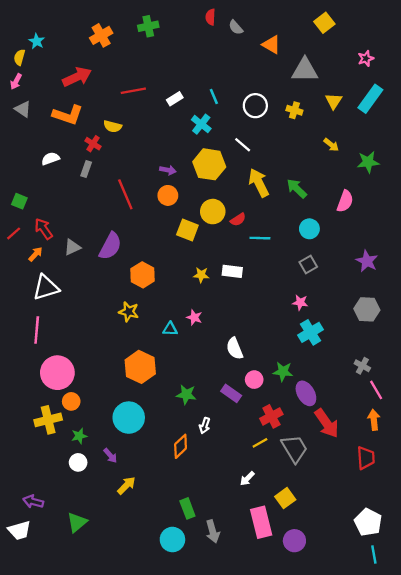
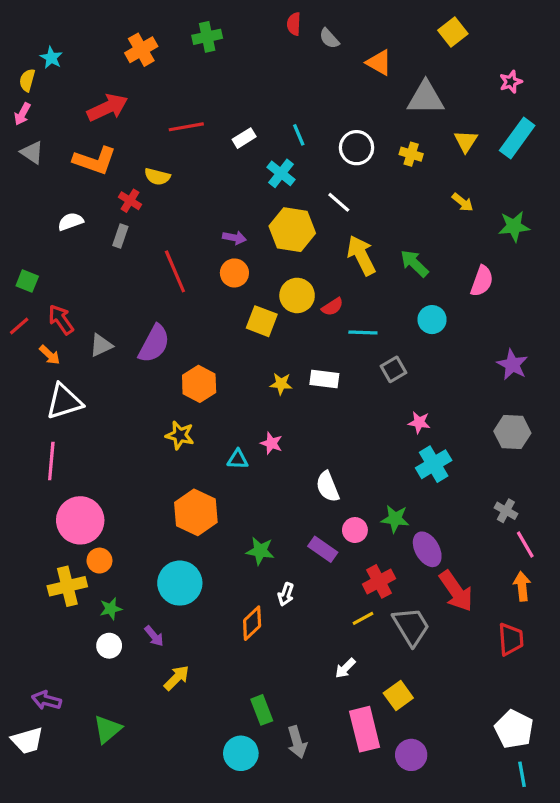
orange arrow: (36, 254) -> (50, 355), turned 91
gray square: (308, 264) -> (393, 369), moved

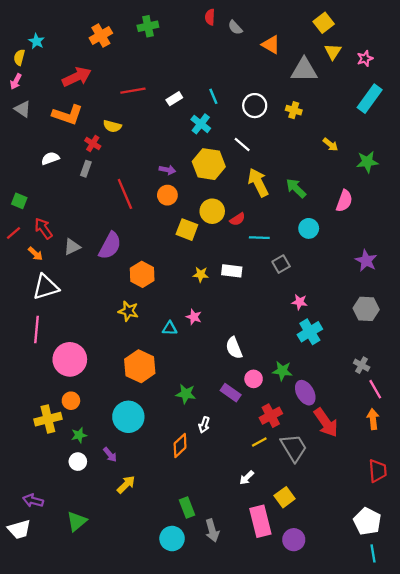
yellow triangle: (466, 141) -> (333, 52), moved
pink circle: (80, 520) -> (70, 359), moved
red trapezoid: (511, 639) -> (378, 471), moved

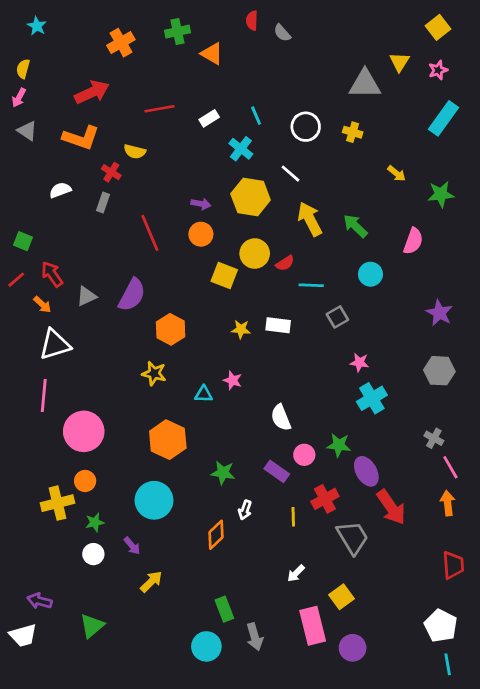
yellow square: (324, 23) -> (438, 27), moved
cyan star: (36, 41) -> (37, 26), moved
orange triangle: (271, 45) -> (212, 54), moved
yellow line: (259, 442) -> (293, 517), moved, turned -63

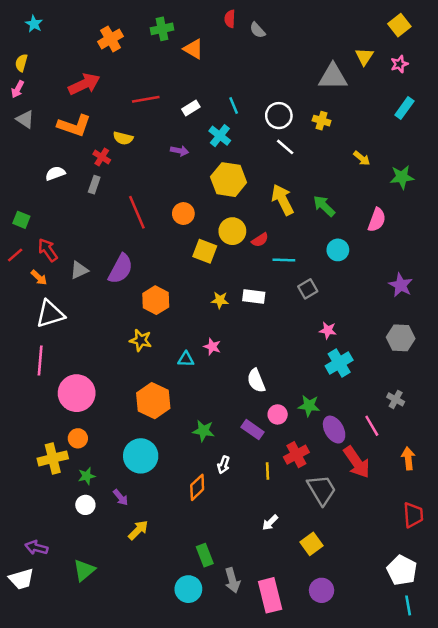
cyan rectangle: (444, 118) -> (404, 108), size x0.7
white line: (291, 174) -> (285, 147), moved
purple arrow: (201, 204) -> (180, 151), moved
pink line: (450, 467) -> (372, 426), moved
pink rectangle: (313, 626) -> (270, 595), moved

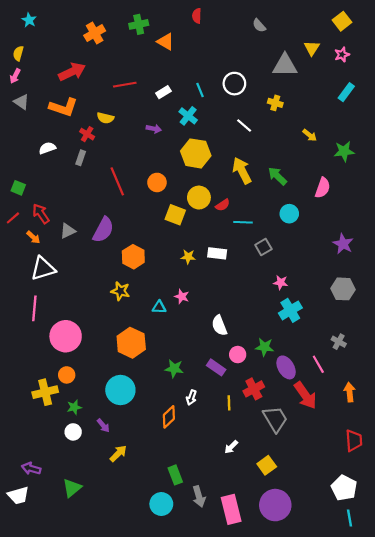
gray semicircle: (257, 30) -> (259, 25), moved
white circle: (279, 116) -> (234, 84), moved
purple circle: (322, 590) -> (275, 505), size x1.5

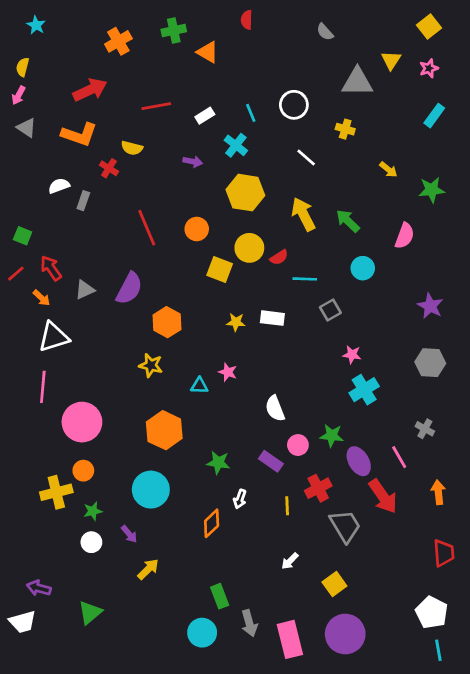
gray rectangle: (81, 158) -> (83, 201), moved

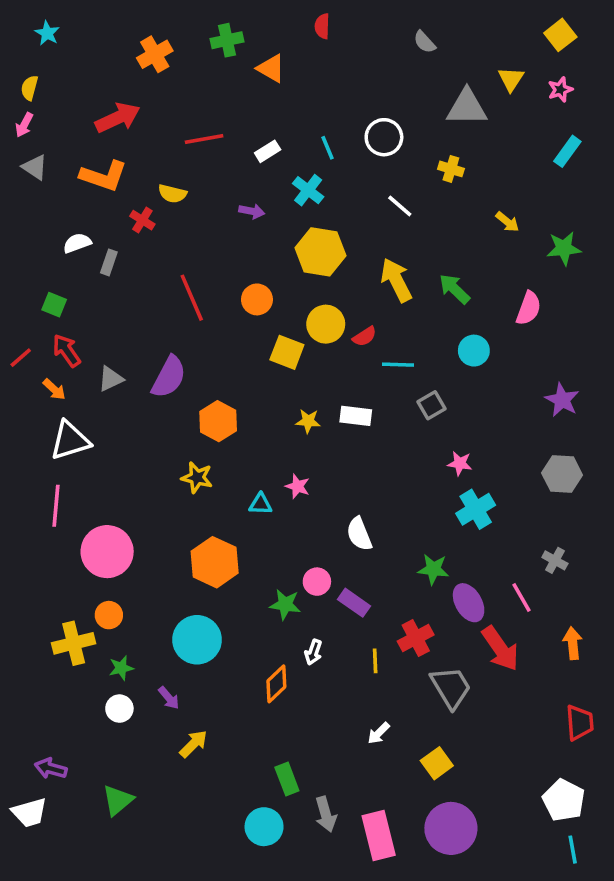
green square: (23, 236) -> (54, 305), moved
pink circle: (298, 445) -> (317, 582), moved

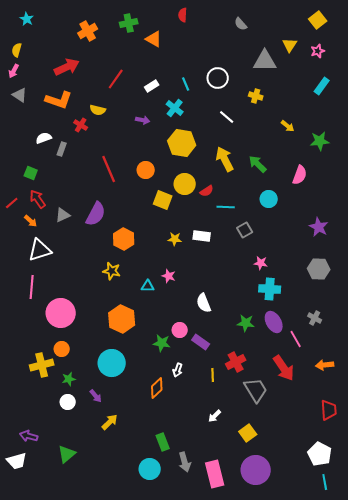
red line: (204, 139) -> (116, 79), turned -45
cyan cross: (476, 509) -> (270, 289), turned 35
purple ellipse: (469, 603) -> (274, 322), moved
orange arrow: (573, 643) -> (325, 365), turned -90

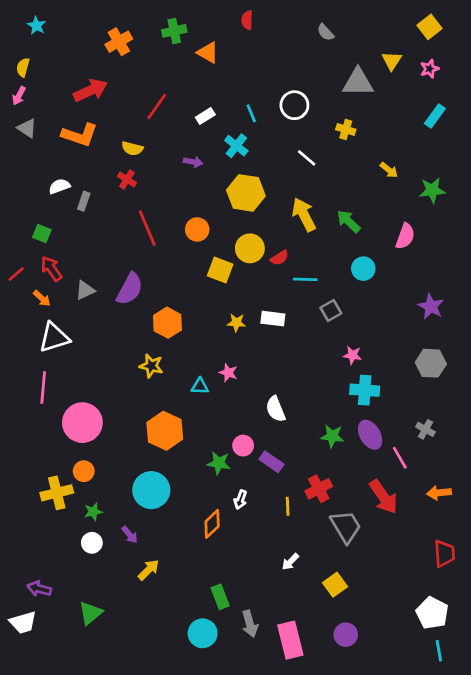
red cross: (81, 125) -> (127, 179), moved
purple circle: (256, 470) -> (346, 635), size x0.6

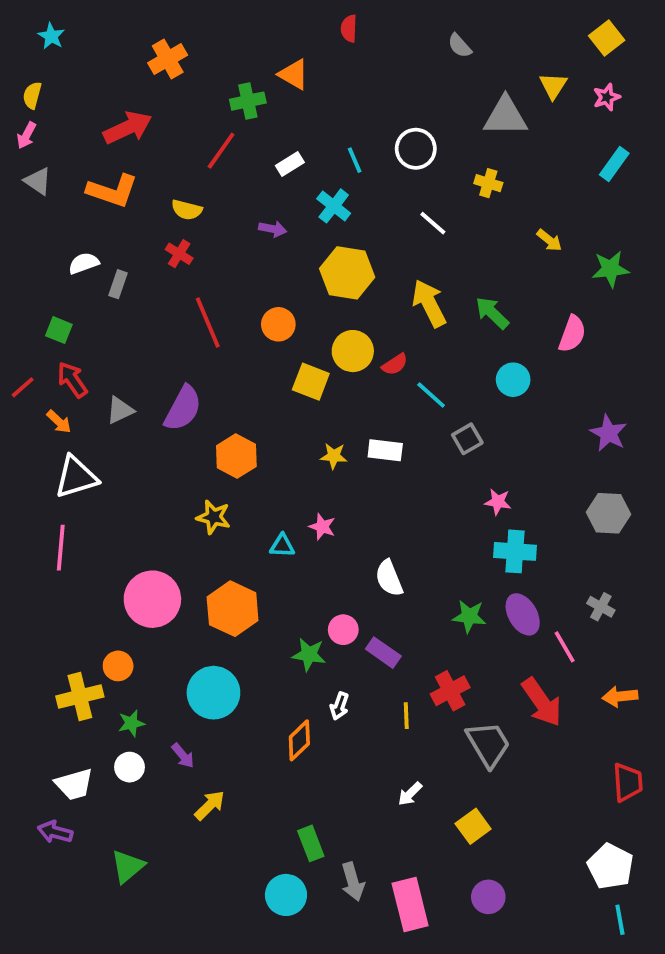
green cross: (174, 31) -> (248, 101), moved
cyan line: (305, 279) -> (431, 395), turned 40
pink circle: (82, 423) -> (152, 599), moved
white trapezoid: (23, 622) -> (74, 784), moved

